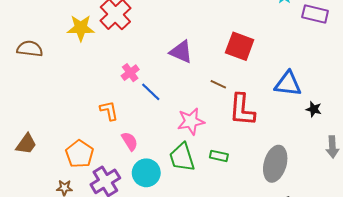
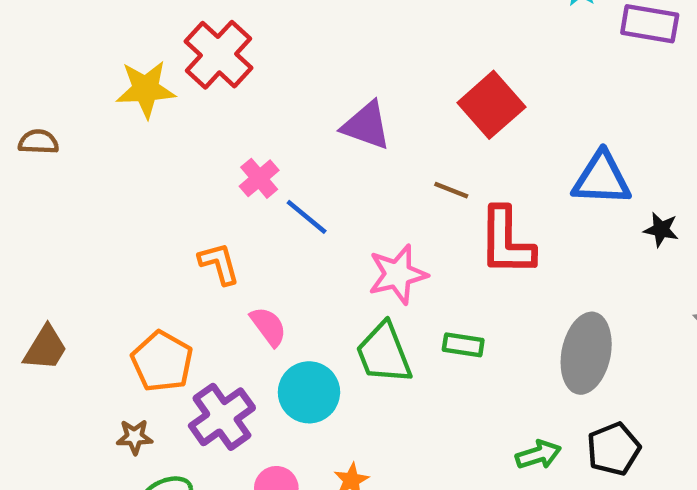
red square: (240, 46) -> (491, 105), turned 32
brown semicircle: (30, 49) -> (38, 142), size x0.7

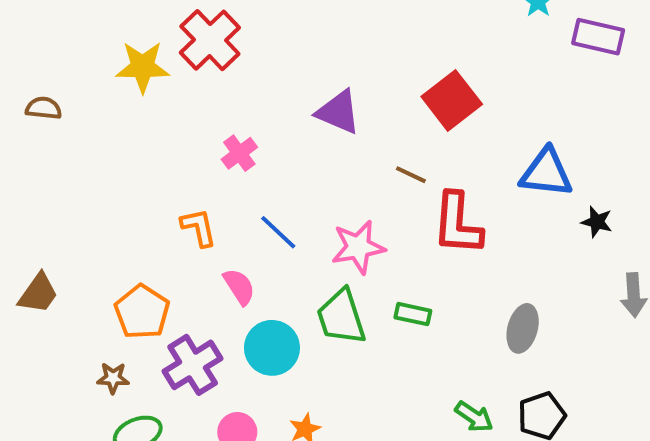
blue line: (307, 217) -> (278, 232), moved
gray ellipse: (586, 353) -> (523, 328), size x0.7
green arrow: (538, 455) -> (474, 417), turned 48

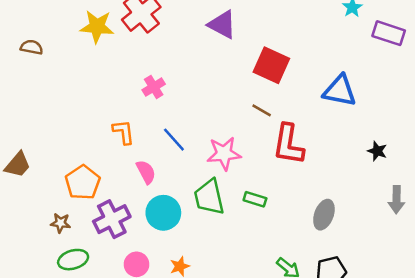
red square: (452, 100) -> (271, 65), moved, turned -33
purple triangle: (338, 112) -> (222, 25), moved
blue triangle: (546, 173) -> (340, 91), moved

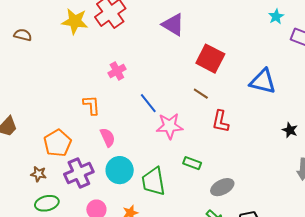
blue line: (174, 140) -> (148, 103), moved
red L-shape: (288, 144) -> (220, 121), size x0.7
green trapezoid: (209, 197) -> (153, 181), moved
gray ellipse: (324, 215) -> (222, 187), moved, turned 40

